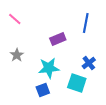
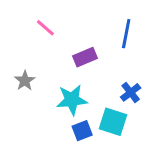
pink line: (15, 19) -> (45, 28), moved
blue square: (43, 90) -> (82, 131), moved

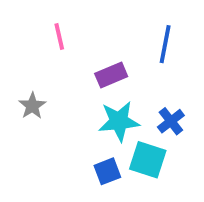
pink line: (45, 28) -> (59, 36), turned 36
cyan star: (72, 100) -> (119, 121), moved

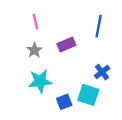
gray star: (32, 106) -> (34, 50), moved
cyan star: (119, 121) -> (40, 81), moved

